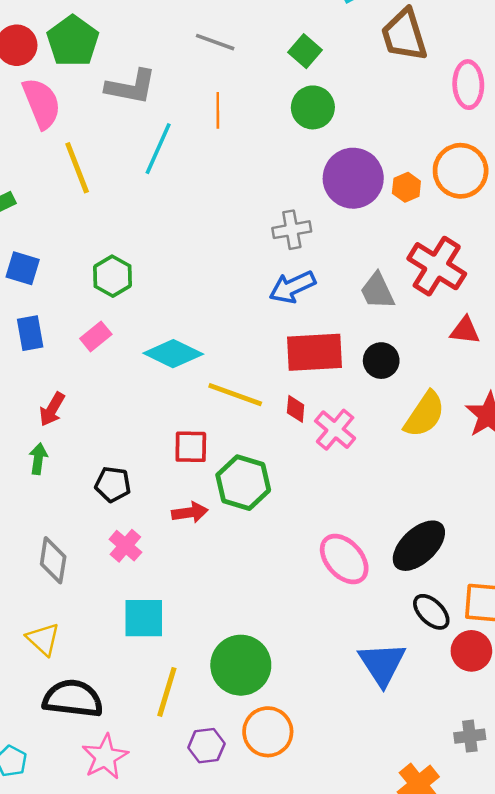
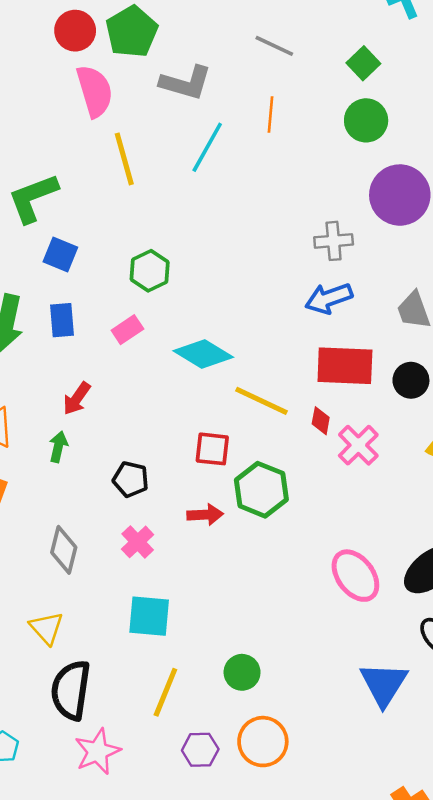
green circle: (241, 665) -> (242, 672), size x0.6
black semicircle: (73, 699) -> (71, 690), turned -94

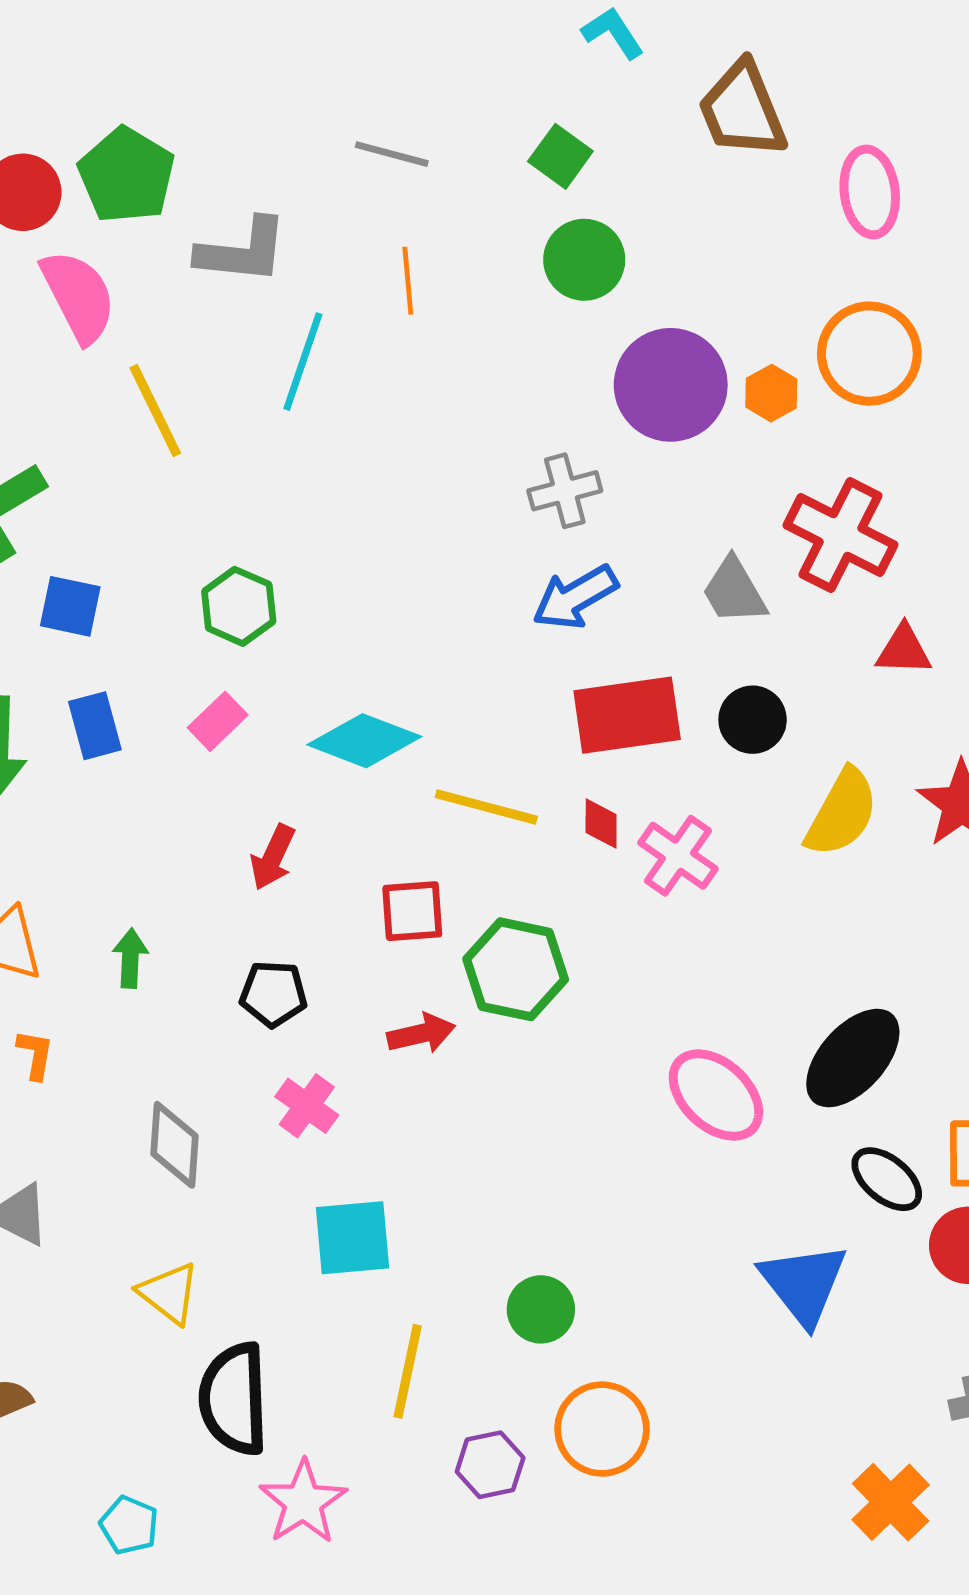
red arrow: (77, 398) -> (273, 857), moved

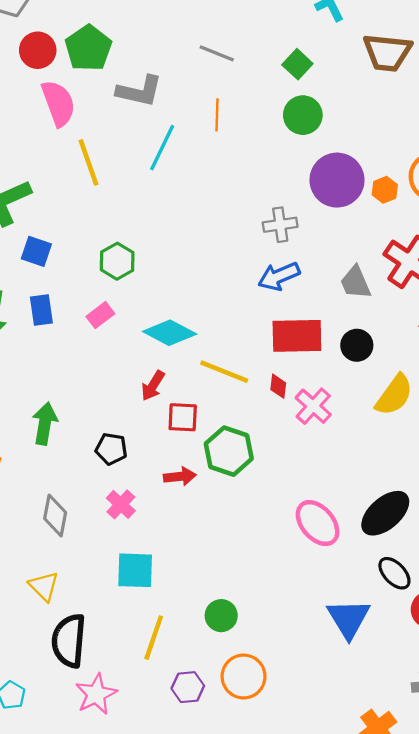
brown trapezoid: (742, 110) -> (387, 53), turned -69
red arrow: (273, 857) -> (153, 386), moved
green arrow: (130, 958) -> (45, 424), size x1.5

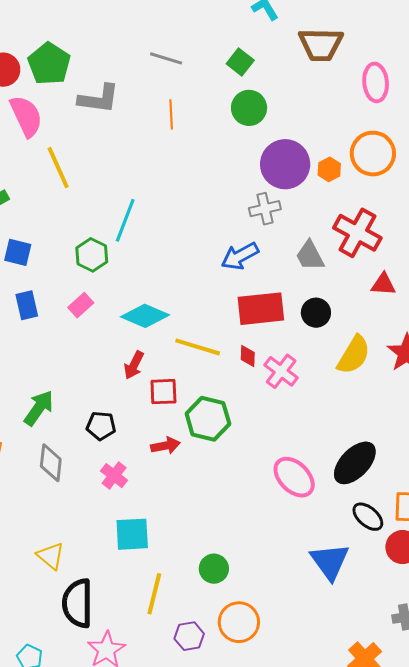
cyan line: (162, 148) -> (125, 220), moved
gray cross: (280, 225) -> (265, 209), moved
green arrow: (45, 424) -> (39, 408), turned 30
gray diamond: (55, 515) -> (51, 463), moved

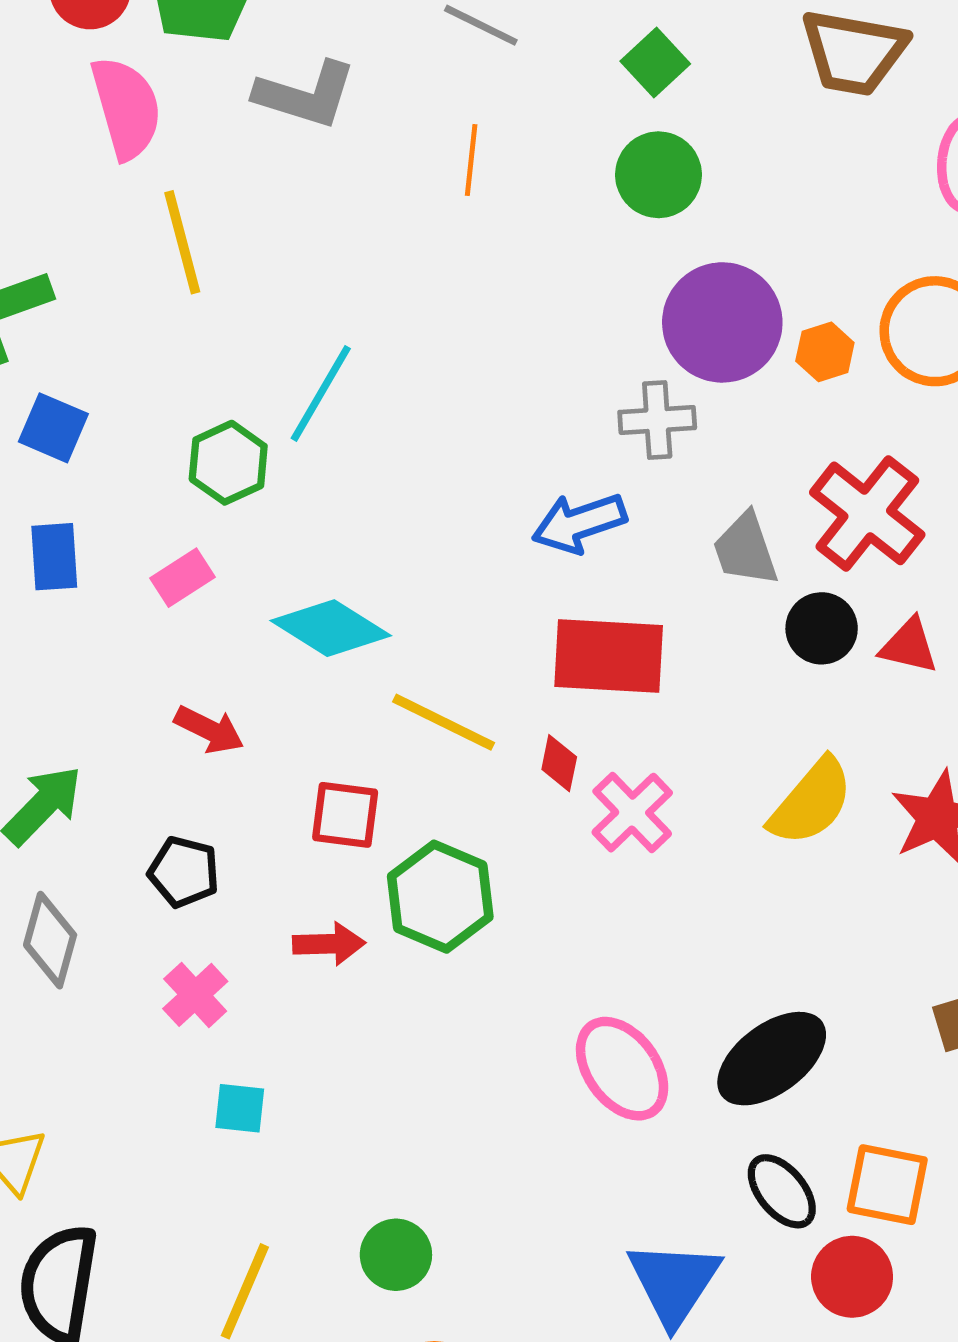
black circle: (316, 313) -> (822, 628), moved
red arrow: (134, 365) -> (209, 730), moved, turned -100
cyan square: (132, 534) -> (240, 1108), moved, size x0.6

